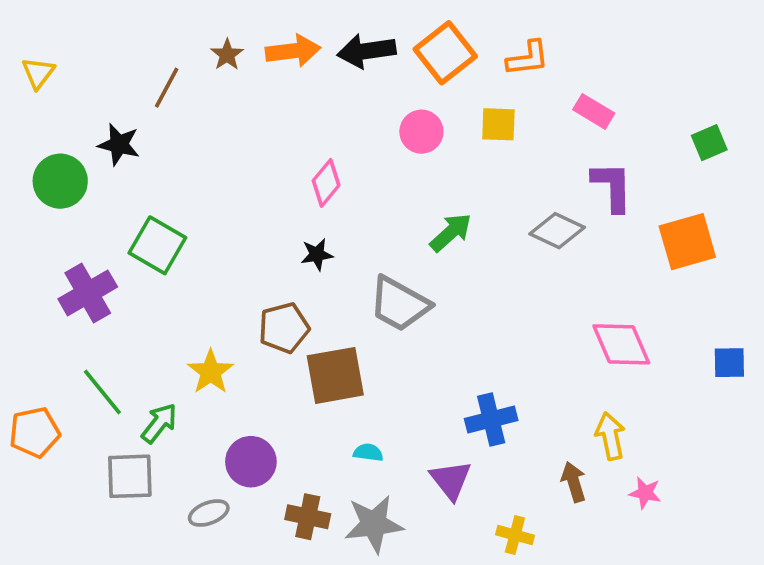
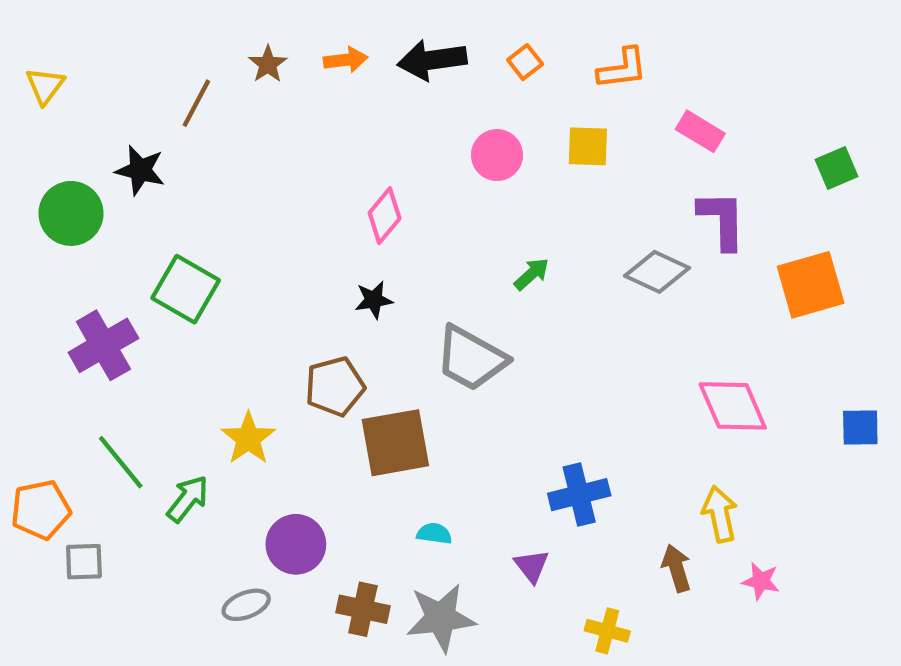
orange arrow: (293, 51) -> (346, 60), size x0.7
orange square: (445, 53) -> (525, 62), size x0.5
green arrow: (451, 232) -> (532, 274), size x0.7
gray square: (130, 476) -> (84, 562), moved, size x0.7
purple triangle: (451, 480) -> (532, 566), size x0.7

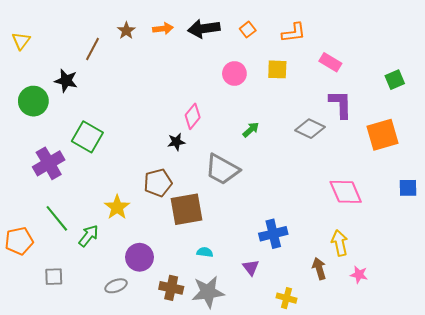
pink diamond: (385, 216) -> (193, 116), moved
blue square: (860, 428) -> (408, 188), moved
gray square: (84, 562) -> (54, 277), moved

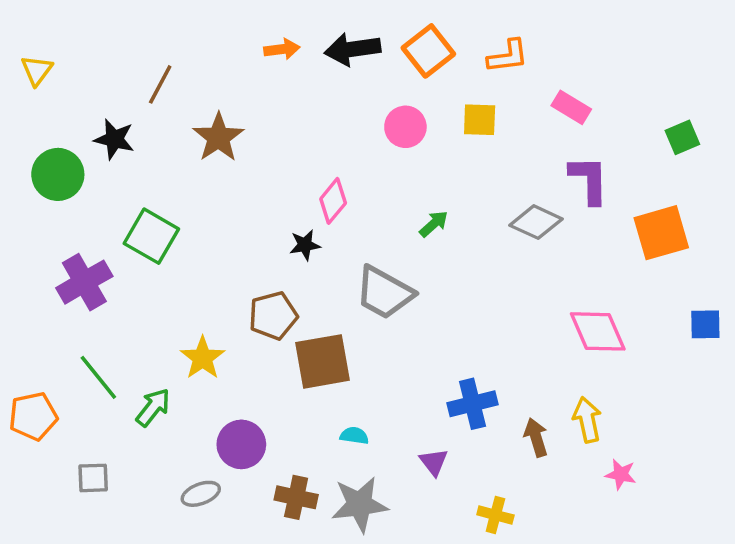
orange square: (248, 30) -> (428, 51), size x1.8
brown star: (126, 31) -> (218, 137), moved, size x1.6
brown arrow: (319, 268) -> (536, 437), moved

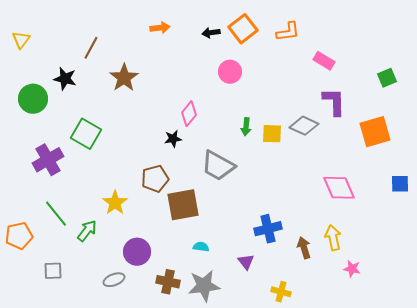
black arrow: (353, 49) -> (211, 33), moved, size x0.6
yellow square: (480, 120) -> (272, 134), moved
green arrow: (434, 224) -> (246, 127), turned 138

